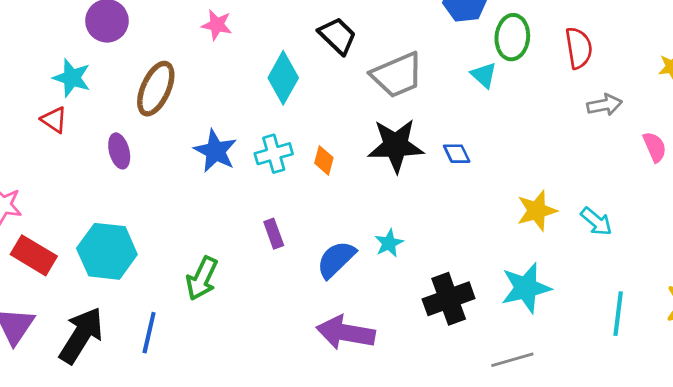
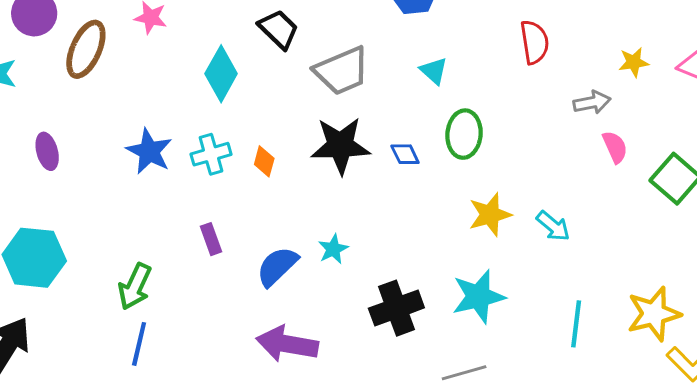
green ellipse: (512, 37) -> (464, 134), moved
brown ellipse: (156, 89) -> (86, 49), moved
gray arrow: (604, 105) -> (592, 102), moved
blue line: (149, 333) -> (139, 344), moved

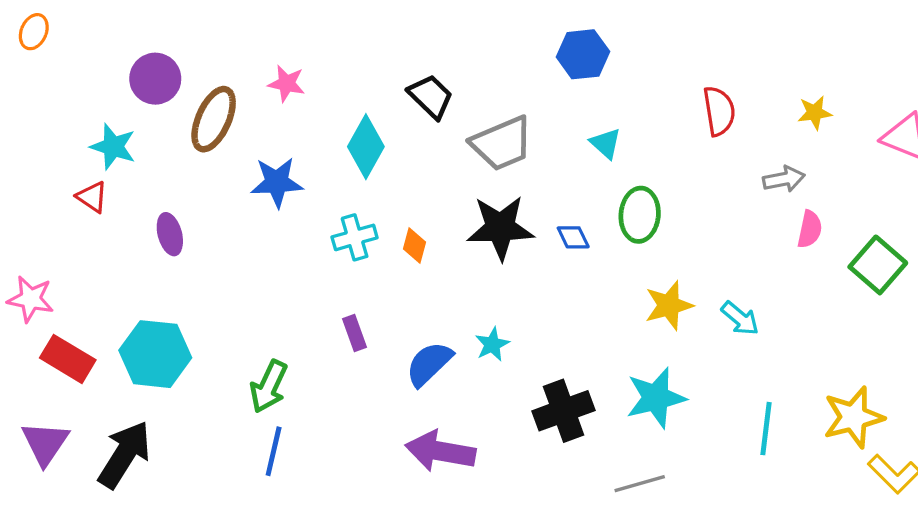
yellow star: (634, 62) -> (815, 113), moved
pink semicircle: (615, 147) -> (810, 229), turned 36
blue star: (149, 151) -> (277, 182), moved, turned -30

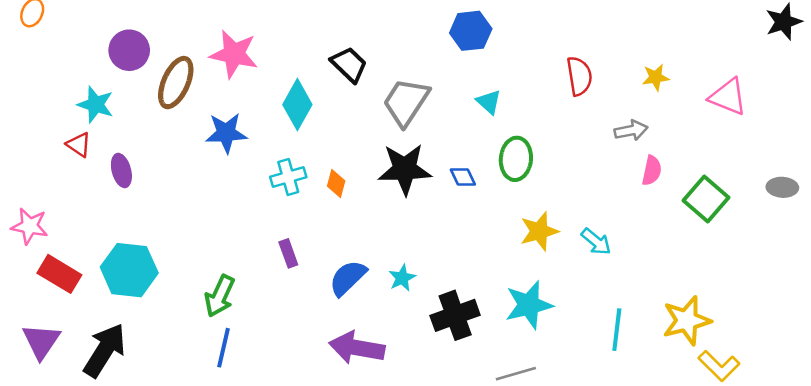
pink star: (286, 83) -> (234, 54), size x1.6
gray trapezoid: (502, 143) -> (406, 102), turned 146
purple ellipse: (170, 234) -> (121, 170), moved
cyan star: (492, 344) -> (402, 278), moved

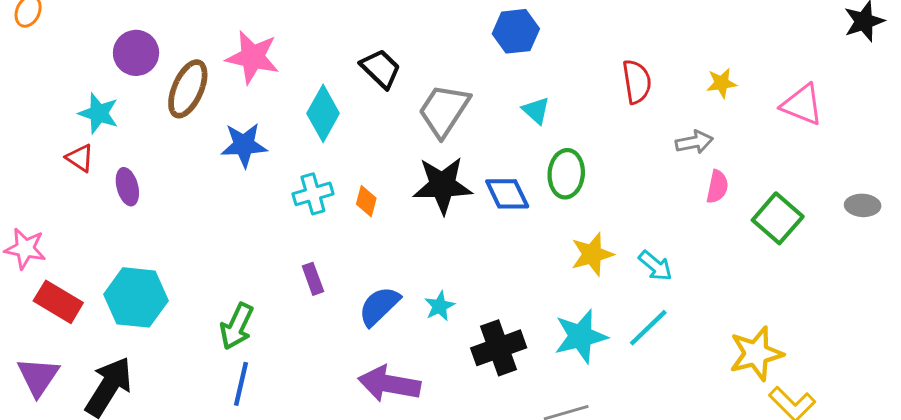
blue diamond: (463, 177) -> (507, 194), size x1.5
cyan line: (617, 330) -> (648, 328), moved, turned 39

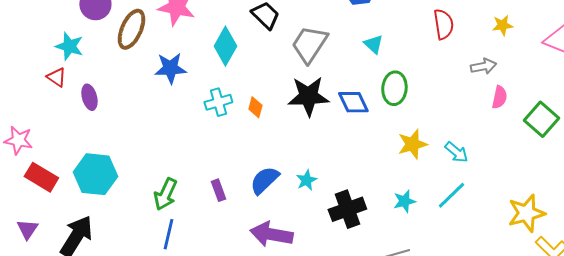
purple rectangle: (313, 279) -> (218, 190), moved
cyan star: (581, 336) -> (404, 201), size x0.6
purple triangle: (38, 377) -> (27, 229), size x0.7

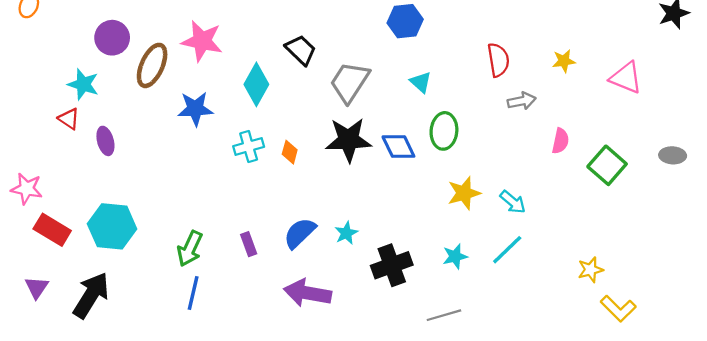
gray arrow: (483, 66) -> (522, 101), moved
yellow star: (526, 213) -> (590, 270), size x0.6

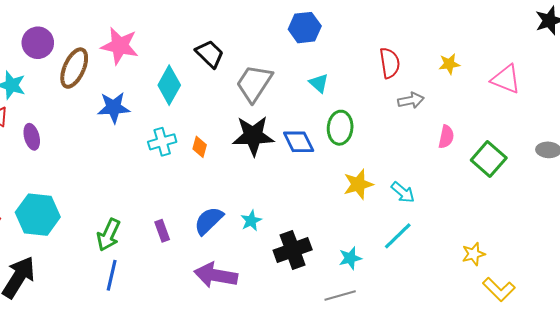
cyan star: (455, 256) -> (350, 258), moved

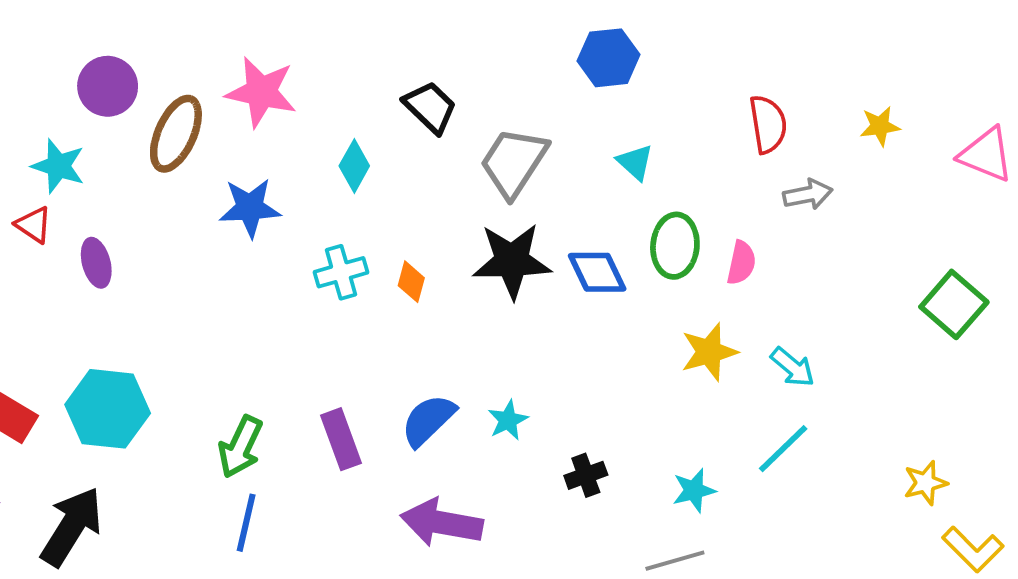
cyan diamond: (169, 85) -> (354, 166), size x0.7
pink semicircle: (446, 137) -> (741, 263), moved
purple rectangle: (162, 231) -> (341, 439), size x1.4
black cross: (293, 250) -> (586, 475), size x0.6

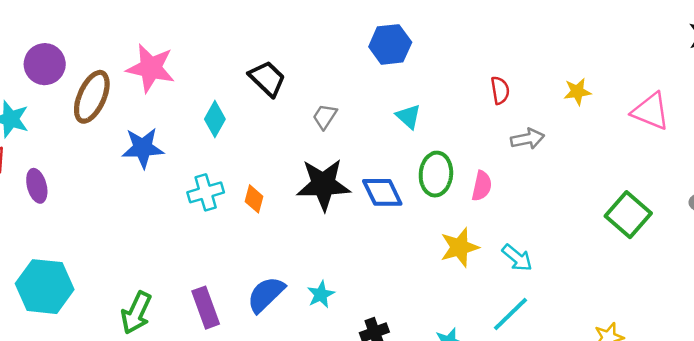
red semicircle: (768, 124) -> (500, 90), size x0.7
gray trapezoid: (514, 162) -> (325, 116), size x0.5

